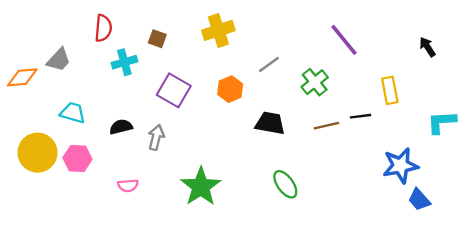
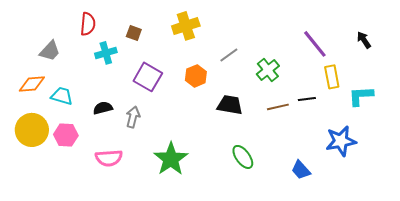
purple line: (344, 40) -> (315, 44), moved
orange diamond: (22, 77) -> (32, 84), moved
cyan L-shape: (442, 122) -> (361, 96), moved
pink semicircle: (128, 185) -> (109, 158), size x1.5
blue trapezoid: (419, 200) -> (301, 170), moved

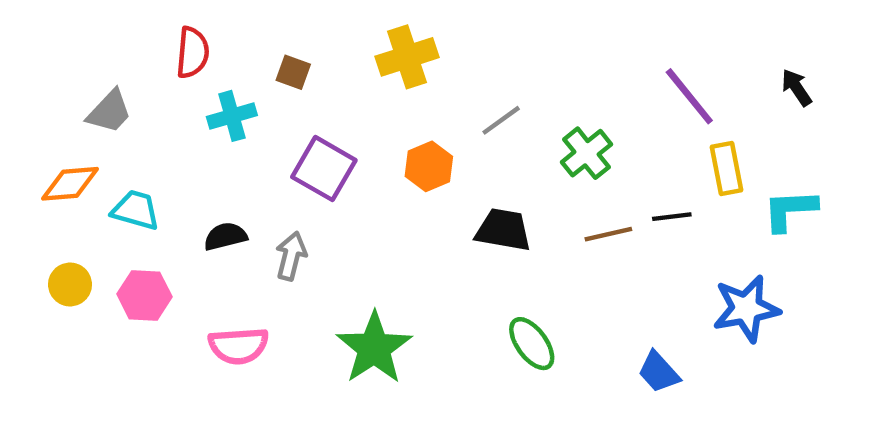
yellow circle: (32, 130) -> (70, 284), size x0.6

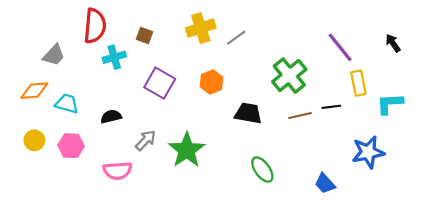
red semicircle: (193, 53) -> (95, 26), size x1.4
gray line: (501, 120) -> (236, 38), moved
green cross: (586, 153) -> (289, 76), size x1.4
gray arrow: (291, 256) -> (146, 140), moved, turned 30
green star: (374, 348) -> (187, 150), moved

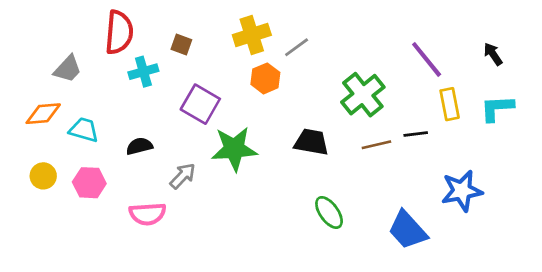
orange hexagon: (212, 82) -> (265, 78), moved
cyan L-shape: (390, 104) -> (497, 108), moved
green star: (187, 150) -> (234, 149), moved, turned 30
blue trapezoid: (325, 184) -> (408, 230), size x1.5

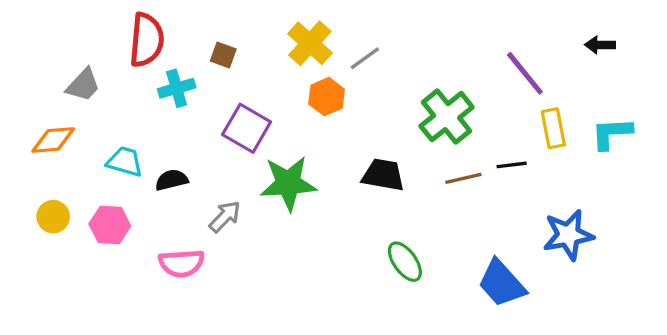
yellow cross: (252, 35) -> (310, 43), turned -30
black arrow: (493, 54) -> (600, 45), moved, turned -55
cyan trapezoid: (84, 130) -> (125, 162), moved

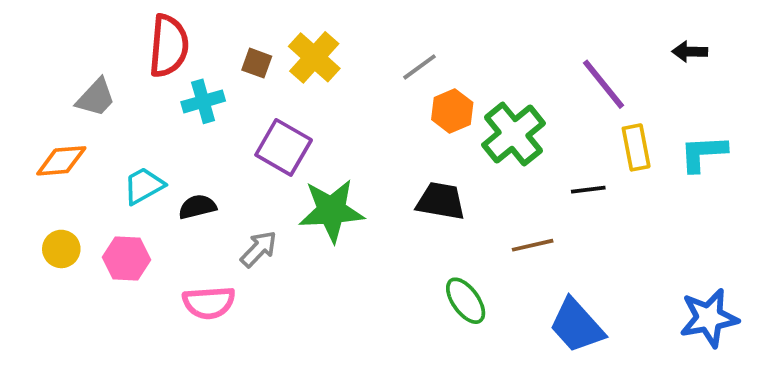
yellow cross: (310, 43) -> (314, 57), moved
orange hexagon: (327, 97) -> (452, 111), moved
cyan trapezoid: (125, 162) -> (144, 186), turned -45
brown line: (463, 178) -> (533, 245), moved
blue star: (568, 235) -> (709, 318), moved

